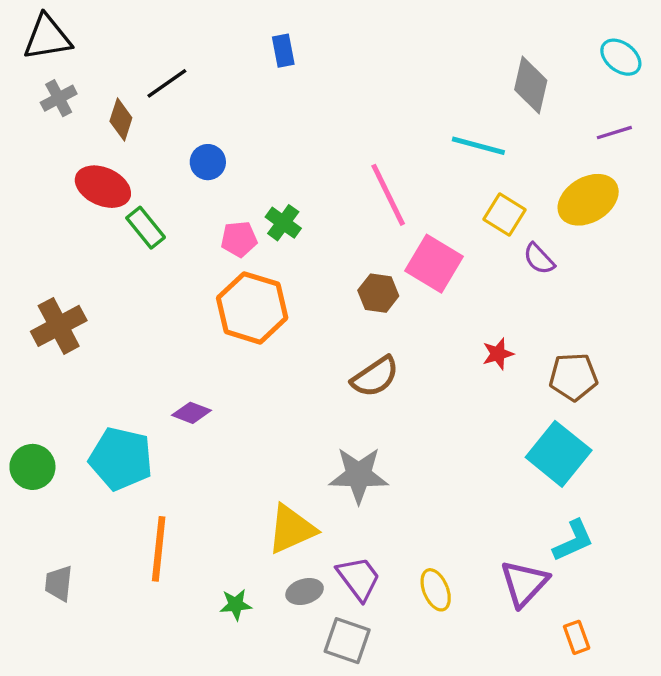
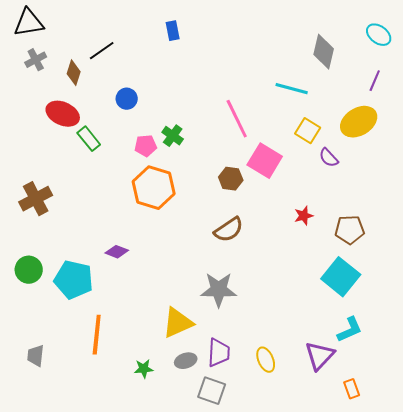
purple line: (614, 133) -> (375, 81), turned -50
green circle: (32, 467) -> (29, 270), moved
purple trapezoid: (359, 578) -> (219, 353), turned 40

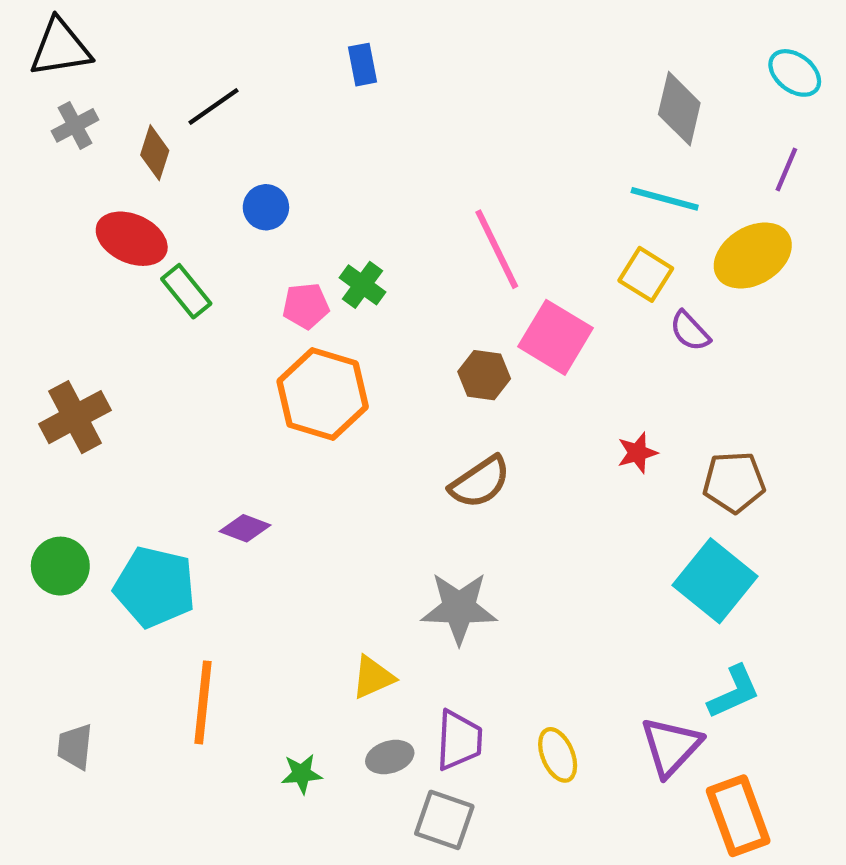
cyan line: (292, 89) -> (665, 199), moved
yellow triangle: (178, 323) -> (373, 677), size x0.7
orange rectangle: (352, 389) -> (738, 816), size x1.8

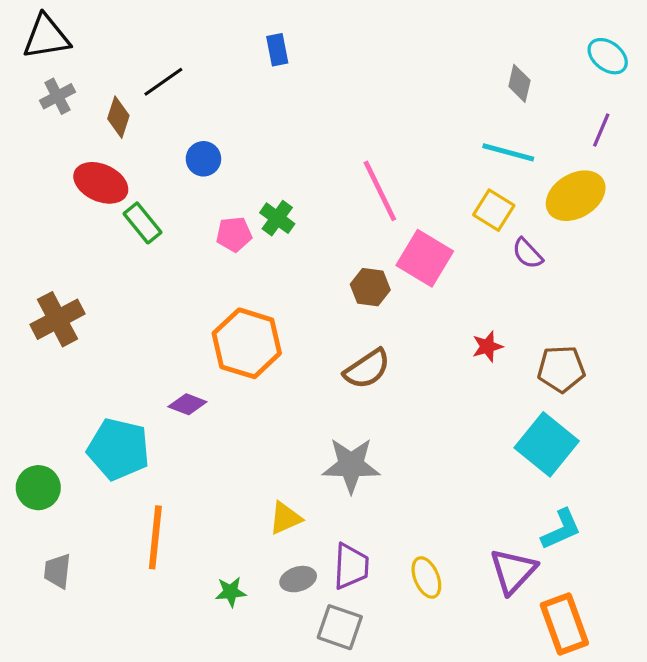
gray diamond: (679, 109) -> (519, 83), size x0.7
orange hexagon: (323, 394) -> (247, 343), moved
green circle: (60, 566) -> (38, 488), moved

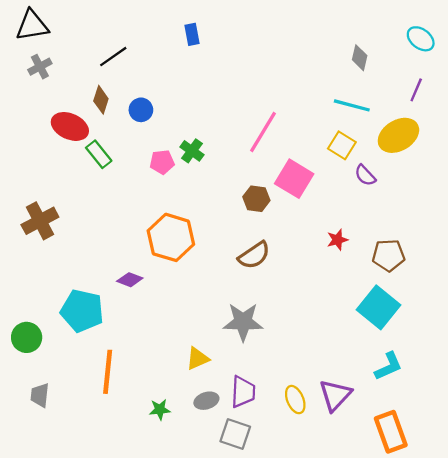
brown diamond: (118, 117) -> (101, 100), moved
pink line: (380, 191) -> (263, 132), turned 57
purple triangle: (513, 571) -> (335, 395), moved

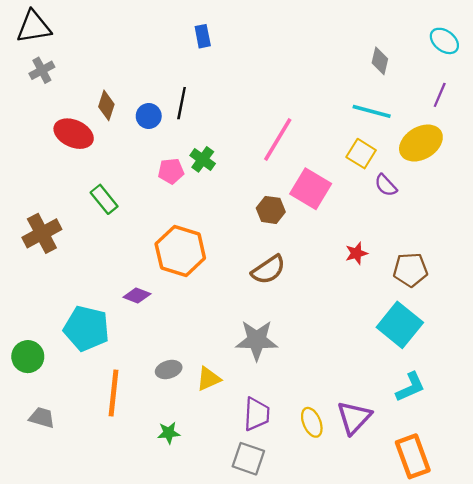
black line: (113, 57) -> (182, 103), moved, turned -44
green rectangle: (99, 154) -> (104, 199), moved
gray trapezoid: (40, 395) -> (42, 418), turned 100
gray ellipse: (206, 401) -> (169, 370), moved

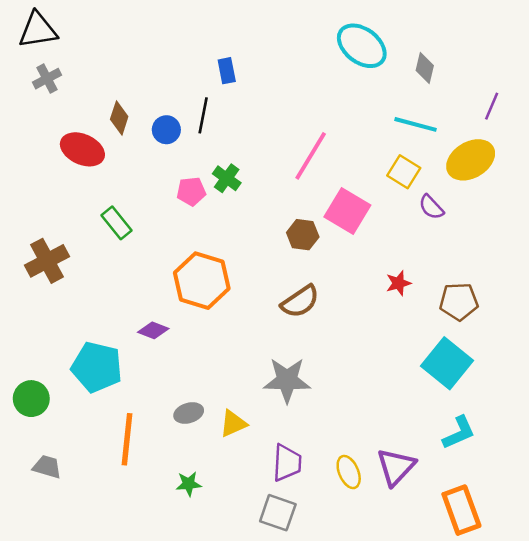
blue rectangle: (203, 36) -> (227, 71), moved
cyan ellipse: (444, 41) -> (362, 46), moved, size x1.5

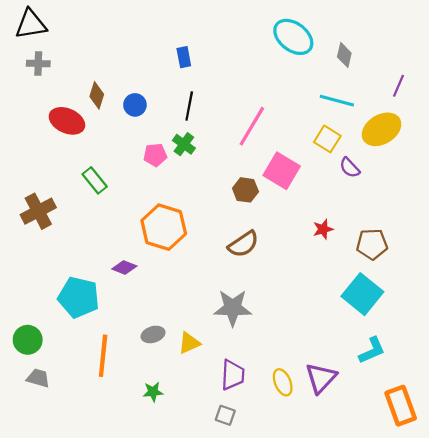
gray cross: (47, 79) -> (38, 63), turned 30
black line: (203, 115) -> (189, 106), moved
green circle: (31, 399) -> (28, 340), moved
orange rectangle: (461, 510) -> (401, 406), moved
gray square: (278, 513) -> (225, 415), size x0.7

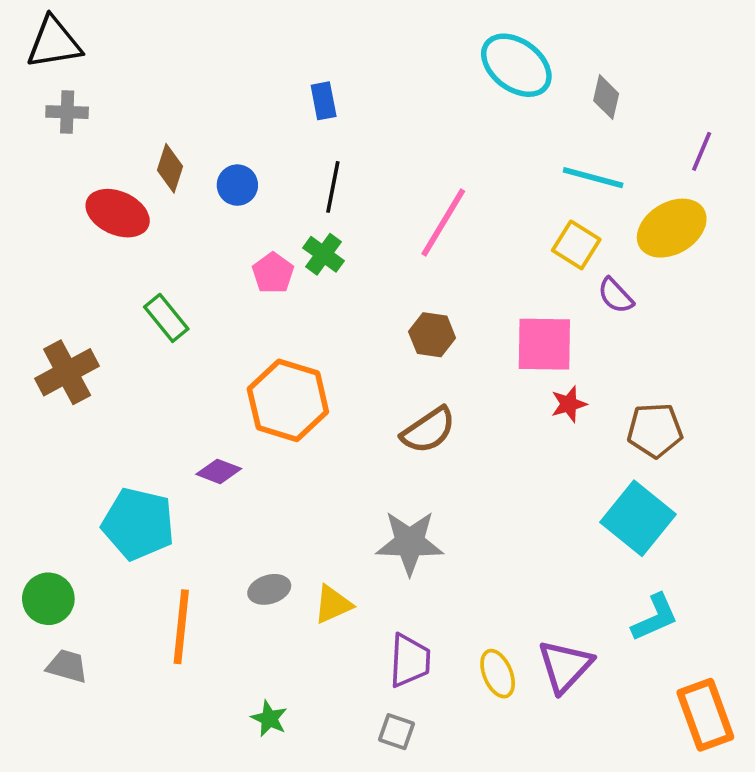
pink pentagon: (155, 155) -> (273, 273), turned -30
pink square: (282, 171) -> (544, 344), moved, turned -30
green star: (153, 392) -> (269, 719), moved, turned 30

